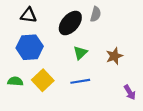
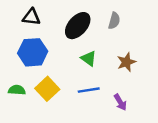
gray semicircle: (96, 14) -> (114, 21), moved
green triangle: (80, 53) -> (89, 58), turned -40
purple arrow: (130, 92) -> (120, 102), moved

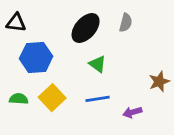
black triangle: (31, 17) -> (16, 23), moved
brown star: (126, 62) -> (159, 82), moved
purple arrow: (120, 102) -> (132, 112), turned 105

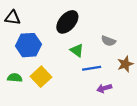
gray semicircle: (126, 23) -> (108, 41), moved, turned 96
blue line: (98, 99) -> (92, 68), moved

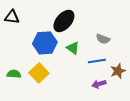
blue hexagon: (28, 45) -> (45, 43), moved
brown star: (125, 64) -> (118, 71), moved
blue line: (92, 68) -> (97, 61), moved

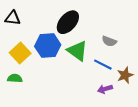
green triangle: (73, 48) -> (77, 51), size x1.5
blue line: (97, 61) -> (103, 65), turned 36
yellow square: (39, 73) -> (20, 53), moved

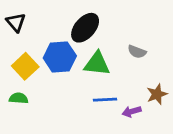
black triangle: (13, 18) -> (16, 22), turned 42
green triangle: (77, 51) -> (97, 64), turned -30
blue line: (103, 65) -> (105, 100), moved, turned -30

